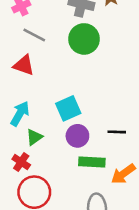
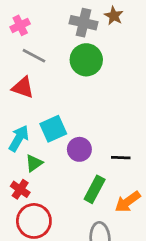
cyan square: (68, 108) -> (53, 129), moved
purple circle: (77, 136) -> (79, 149), moved
green rectangle: (92, 162) -> (95, 189), turned -65

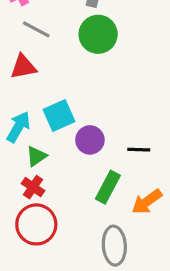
red triangle: (23, 87) -> (23, 67), turned -30
red cross: (20, 189) -> (33, 187), moved

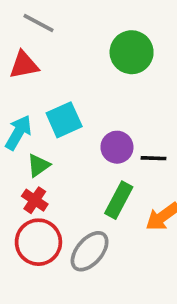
green circle: (98, 34) -> (132, 52), moved
purple circle: (90, 140) -> (117, 147), moved
gray ellipse: (114, 246) -> (90, 251), moved, turned 45

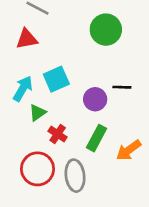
black line: (153, 158) -> (122, 87), moved
red cross: (35, 200) -> (58, 134), moved
gray ellipse: (90, 251) -> (75, 176), turned -48

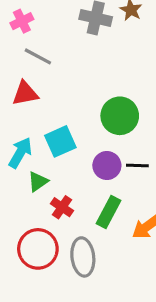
green circle: (106, 30) -> (120, 116), moved
black line: (122, 87) -> (137, 166), moved

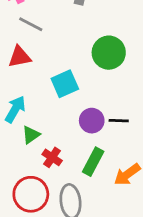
green circle: (120, 116) -> (109, 53), moved
cyan square: (60, 141) -> (65, 84), moved

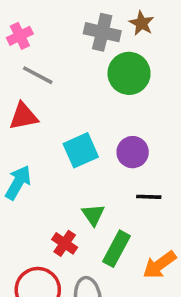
green circle: (109, 53) -> (129, 73), moved
purple circle: (92, 121) -> (133, 152), moved
green triangle: (31, 135) -> (93, 215), moved, turned -30

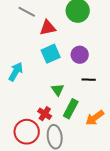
red triangle: (23, 116) -> (48, 28), moved
red cross: (65, 243) -> (45, 114), moved

